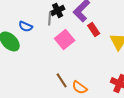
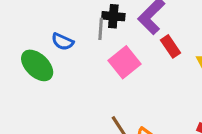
black cross: (58, 10) -> (113, 16), turned 32

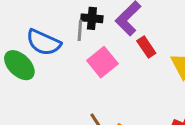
blue semicircle: (63, 42) -> (44, 42), size x1.6

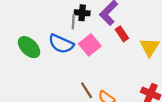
blue semicircle: (44, 42) -> (61, 44), moved

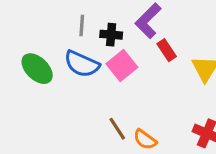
black cross: (82, 13) -> (111, 35), moved
gray line: (73, 22) -> (82, 25), moved

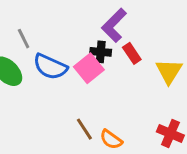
gray line: (82, 25) -> (24, 39), moved, turned -30
black cross: (111, 35) -> (101, 52), moved

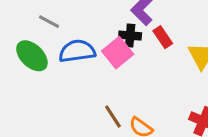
gray line: (24, 39) -> (49, 22), turned -36
blue semicircle: (50, 67) -> (77, 51), turned 148

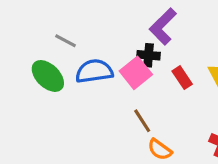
red rectangle: (163, 37) -> (182, 78), moved
brown line: (113, 117) -> (142, 121), moved

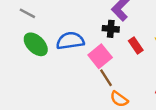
gray line: (65, 41) -> (27, 13), moved
pink square: (136, 73) -> (100, 56), moved

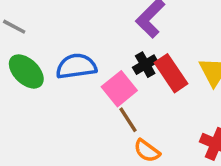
black cross: (111, 29) -> (145, 65), moved, turned -35
red rectangle: (136, 46) -> (171, 73), size x1.5

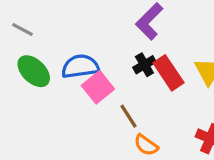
pink square: (119, 89) -> (98, 87), moved

